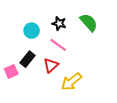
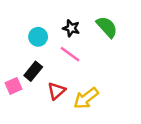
red triangle: (51, 65) -> (57, 91), moved

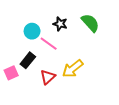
pink line: (70, 54) -> (49, 44), moved
yellow arrow: (86, 98) -> (73, 69), moved

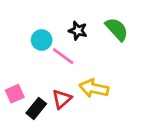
black rectangle: (28, 60) -> (36, 108), moved
yellow arrow: (73, 69) -> (94, 88), turned 50

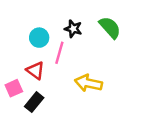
pink line: (63, 56) -> (59, 53), turned 70
red triangle: (62, 99) -> (35, 70), moved, turned -42

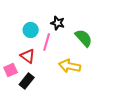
green semicircle: (110, 27) -> (84, 38), moved

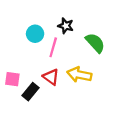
red triangle: (28, 56) -> (51, 77), moved
pink square: (11, 70) -> (12, 79), turned 32

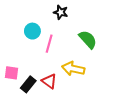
black star: (66, 26) -> (61, 12), moved
red triangle: (51, 77) -> (49, 81), moved

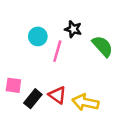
black star: (61, 12) -> (73, 29), moved
yellow arrow: (73, 69) -> (85, 102), moved

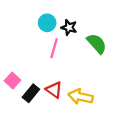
cyan circle: (38, 36) -> (47, 23), moved
pink square: (13, 85) -> (12, 80), turned 35

